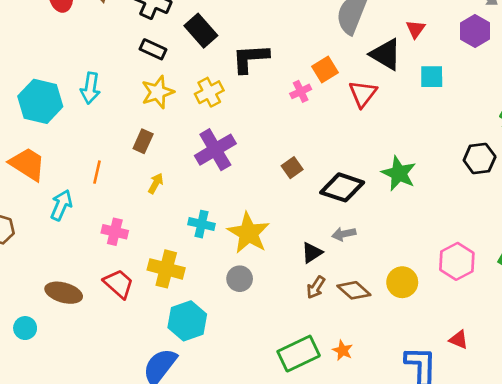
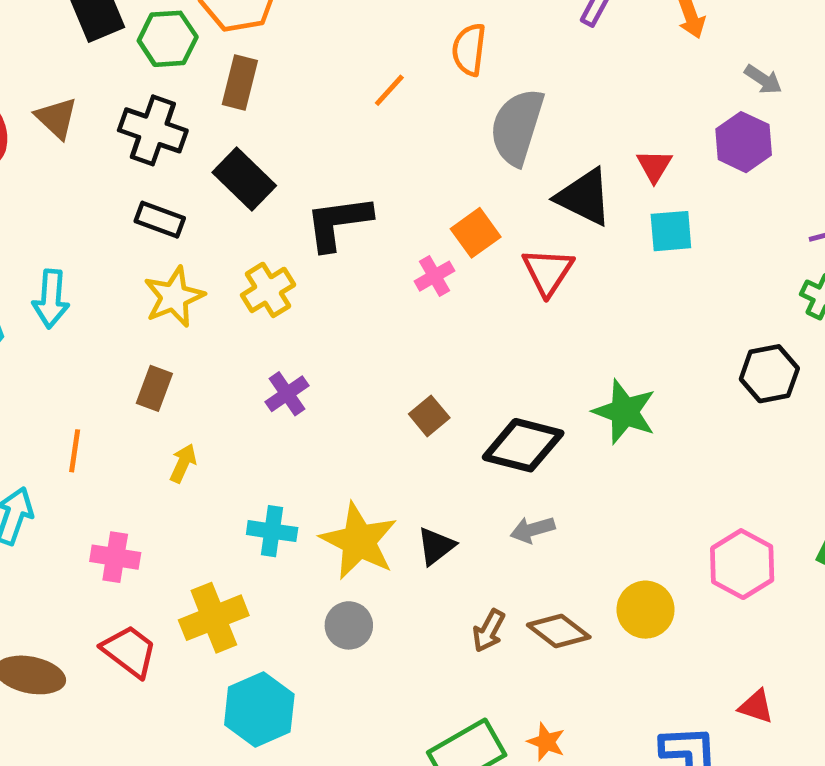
red triangle: (416, 29) -> (654, 166), moved
purple cross: (215, 150) -> (287, 394), size x0.6
black triangle: (312, 253) -> (436, 546), moved
yellow cross: (166, 269) -> (214, 618), turned -32

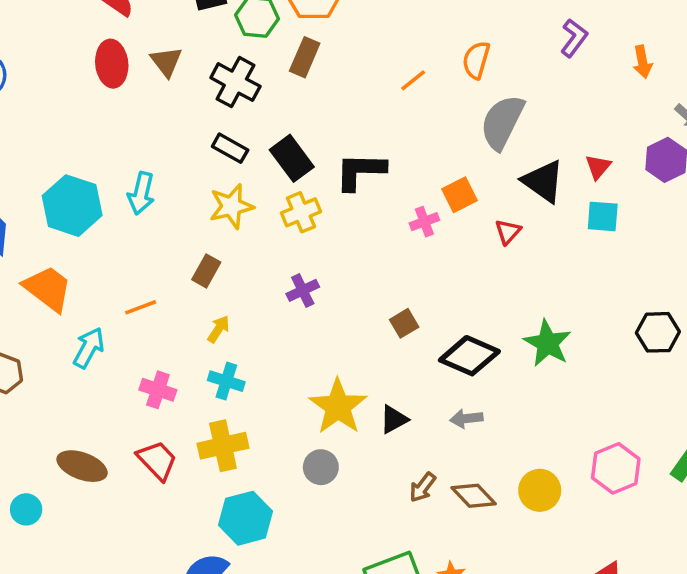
black rectangle: (244, 179) -> (292, 158), moved
red triangle: (548, 272) -> (508, 232), size x0.7
orange line: (75, 451) -> (141, 307), turned 52
cyan cross: (272, 531) -> (226, 381), moved

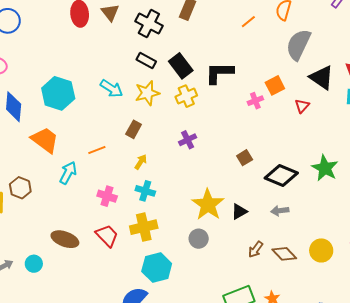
cyan arrow: (141, 193) -> (112, 89), moved, turned -70

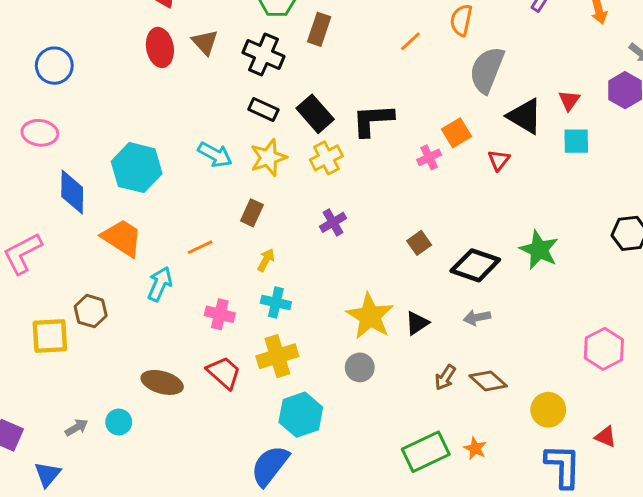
yellow circle: (321, 250) -> (548, 410), moved

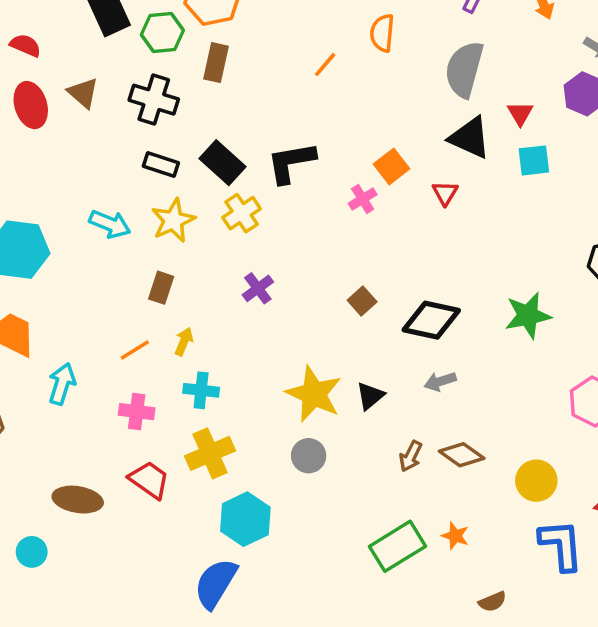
gray semicircle: (487, 70) -> (464, 69), moved
orange line: (200, 247) -> (135, 350), moved
green star: (539, 250) -> (528, 315), moved, turned -30

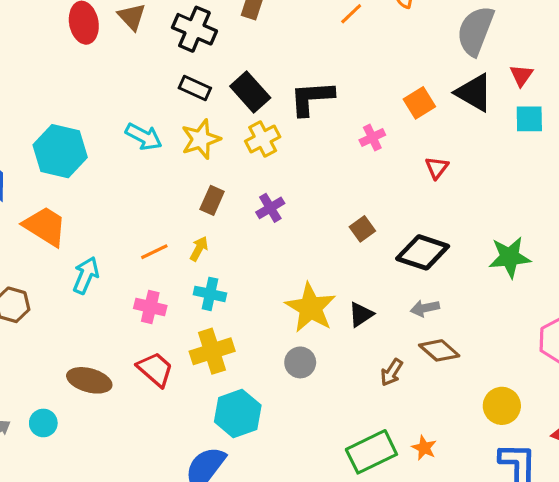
orange square: (392, 166) -> (419, 103), moved
red triangle: (445, 193) -> (437, 168), moved
brown rectangle: (161, 288) -> (212, 200), moved
brown diamond: (462, 455) -> (439, 350), moved

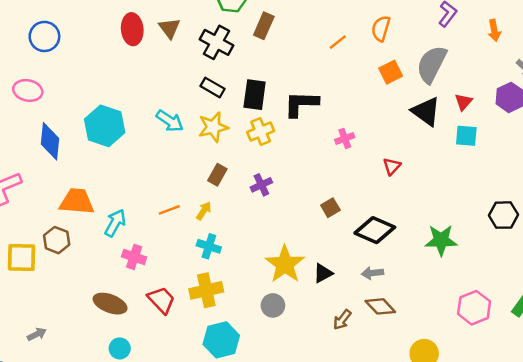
black rectangle: (250, 92) -> (255, 95), turned 44
orange square: (419, 103) -> (391, 72), moved
orange trapezoid: (45, 226) -> (77, 201), moved, turned -33
pink cross: (150, 307) -> (134, 257), moved
cyan circle: (43, 423) -> (120, 348), moved

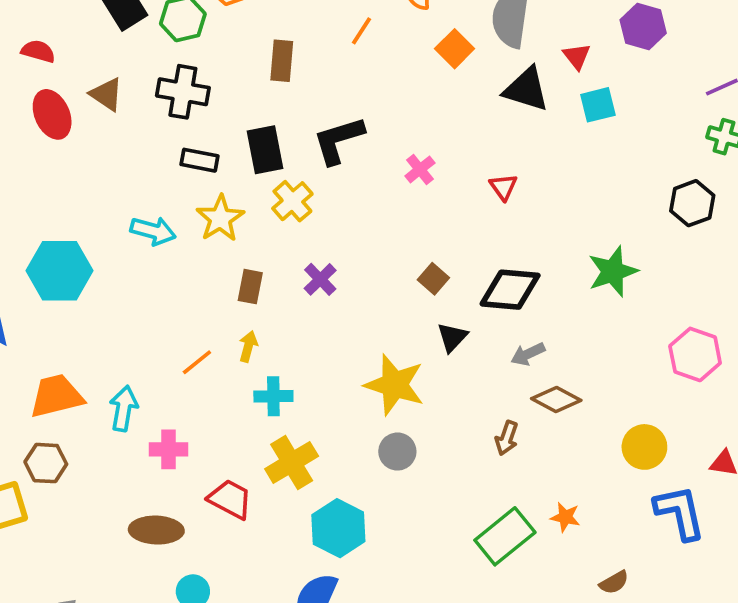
brown rectangle: (264, 26) -> (282, 61), moved
black triangle: (323, 273) -> (452, 337), moved

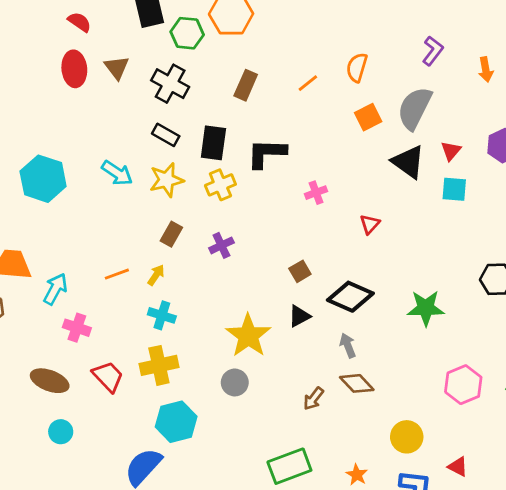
gray arrow: (528, 354) -> (348, 345), turned 75
orange star: (565, 517) -> (357, 475), moved

